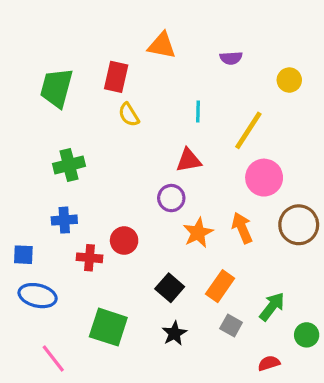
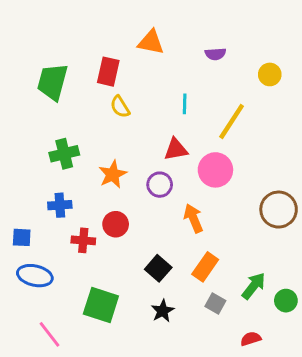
pink circle: (264, 178) -> (215, 170), moved
orange arrow: (242, 228) -> (193, 218), moved
orange star: (198, 233) -> (113, 174), moved
green circle: (307, 335) -> (286, 301), moved

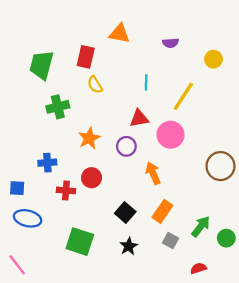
green cross: (64, 154) -> (58, 107), moved
pink line: (50, 334) -> (17, 265), moved

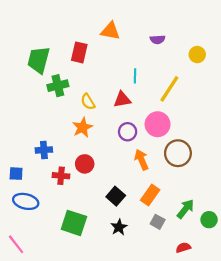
yellow semicircle: (95, 85) -> (88, 102), moved
green cross: (58, 107) -> (58, 86), moved
red triangle: (139, 118) -> (122, 100), moved
purple circle: (126, 146) -> (128, 132), moved
brown circle: (220, 166) -> (178, 153), moved

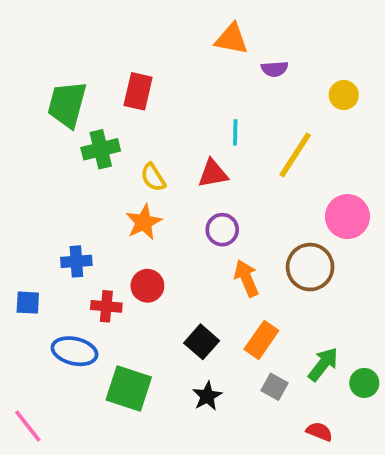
orange triangle: (110, 31) -> (232, 39), moved
pink circle: (158, 124) -> (347, 217), moved
blue ellipse: (26, 201) -> (75, 351), moved
red semicircle: (183, 248) -> (319, 432), turned 40

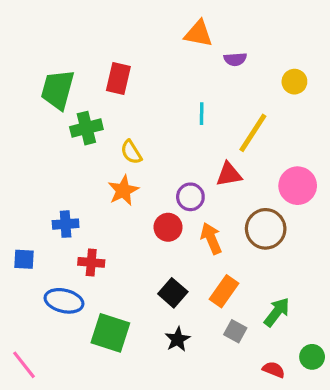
red triangle: (213, 174) -> (229, 174), moved
red circle: (147, 286) -> (168, 227), moved
green circle: (364, 383) -> (312, 357), moved

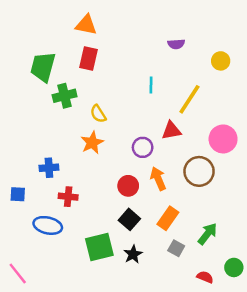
orange triangle: (198, 34) -> (86, 25), moved
red circle: (168, 227) -> (128, 186), moved
green square: (110, 333) -> (99, 247), moved, turned -32

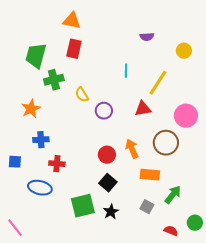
orange star: (92, 143) -> (31, 109), moved
purple circle: (143, 147) -> (104, 111), moved
orange rectangle: (168, 218) -> (150, 175), moved, turned 60

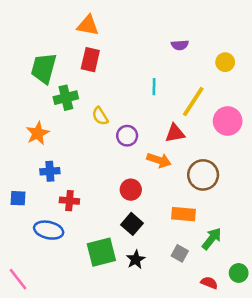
pink circle: (186, 116) -> (228, 121), moved
orange arrow: (132, 149) -> (159, 160), moved, turned 132

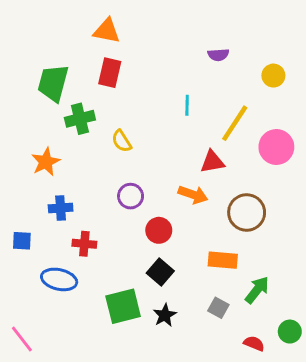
purple circle: (127, 136) -> (131, 196), moved

